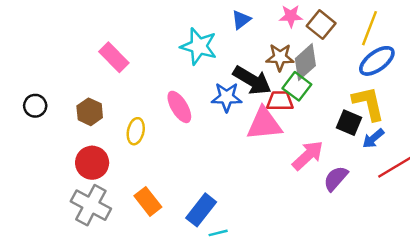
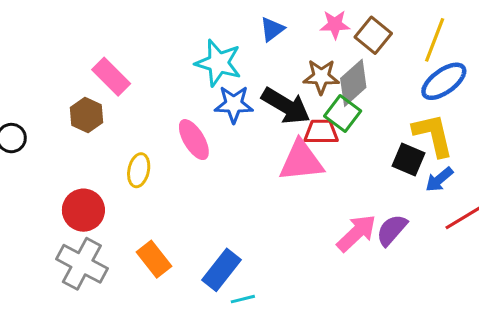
blue star: (227, 97) -> (234, 104), moved
brown hexagon: (90, 112) -> (87, 115), moved
pink arrow: (308, 155) -> (356, 233), moved

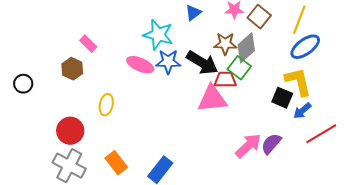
pink rectangle: (111, 77) -> (88, 44), size x0.7
pink ellipse: (194, 140) -> (140, 65), moved, turned -36

